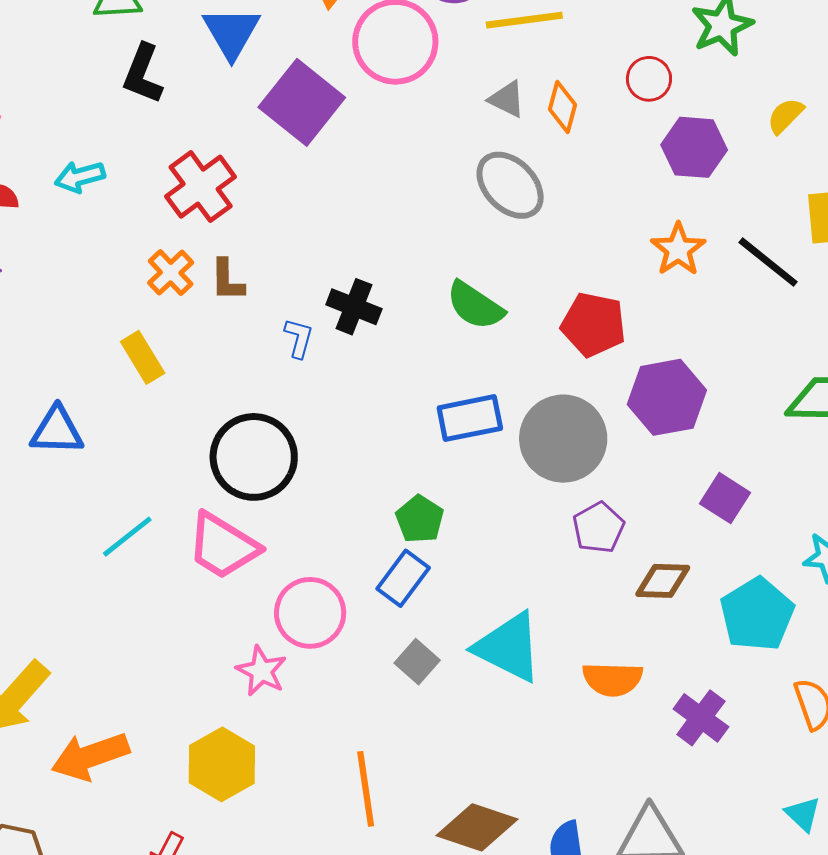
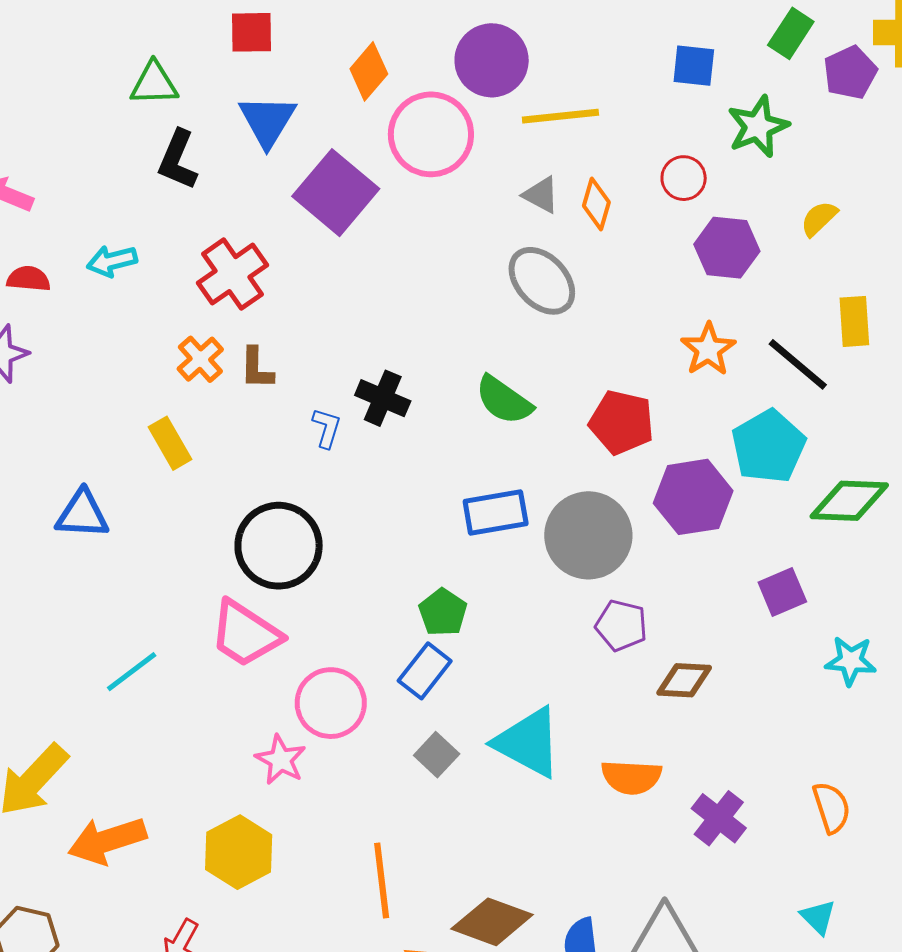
purple square: (725, 498) -> (782, 592), moved, turned 33
purple pentagon: (599, 528) -> (621, 625), turned -30
cyan line: (127, 537) -> (132, 672), moved
cyan pentagon: (757, 614) -> (768, 446), moved

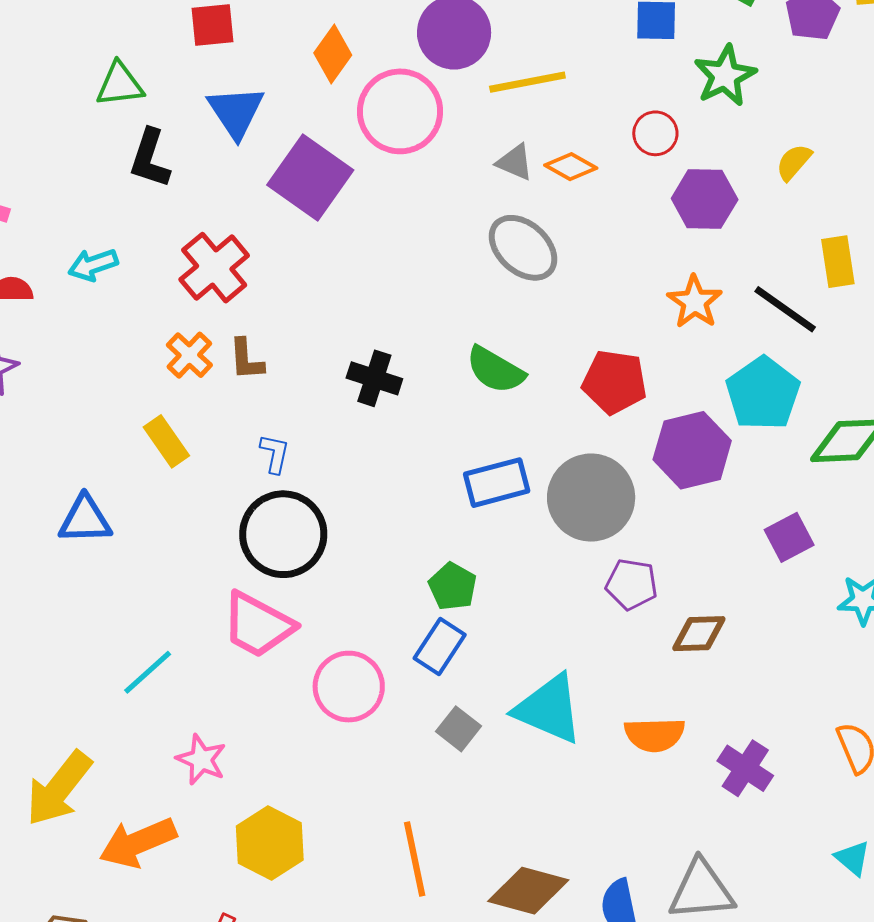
orange diamond: (596, 204) -> (571, 167), turned -72
blue L-shape: (327, 428) -> (275, 454), moved
pink star: (281, 760) -> (201, 760), moved

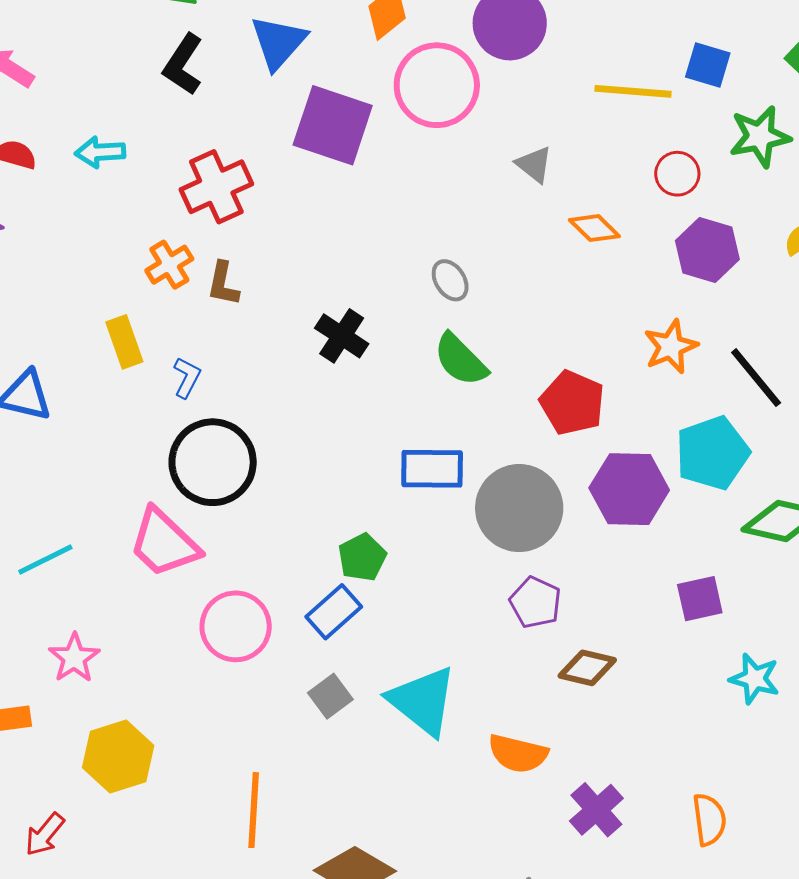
yellow line: (527, 82) -> (633, 91), moved
orange diamond: (571, 167) -> (594, 228), moved
purple square: (310, 178) -> (333, 125), turned -32
gray ellipse: (523, 248) -> (450, 280), moved, size x0.6
blue L-shape: (275, 454) -> (187, 377), moved

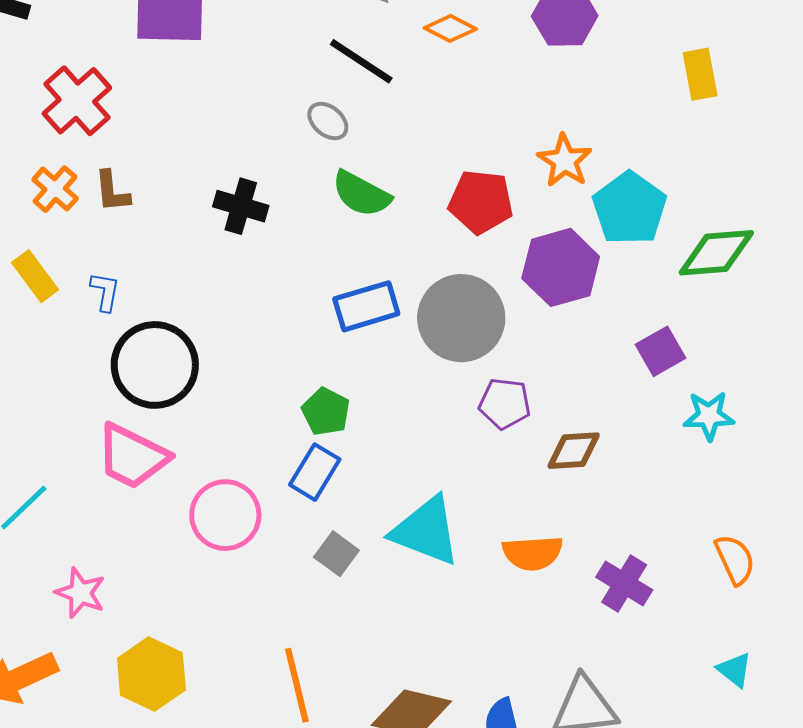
orange star: (671, 347) -> (565, 161), moved
black line: (756, 378) -> (361, 61), moved
cyan star: (755, 679) -> (709, 416), moved

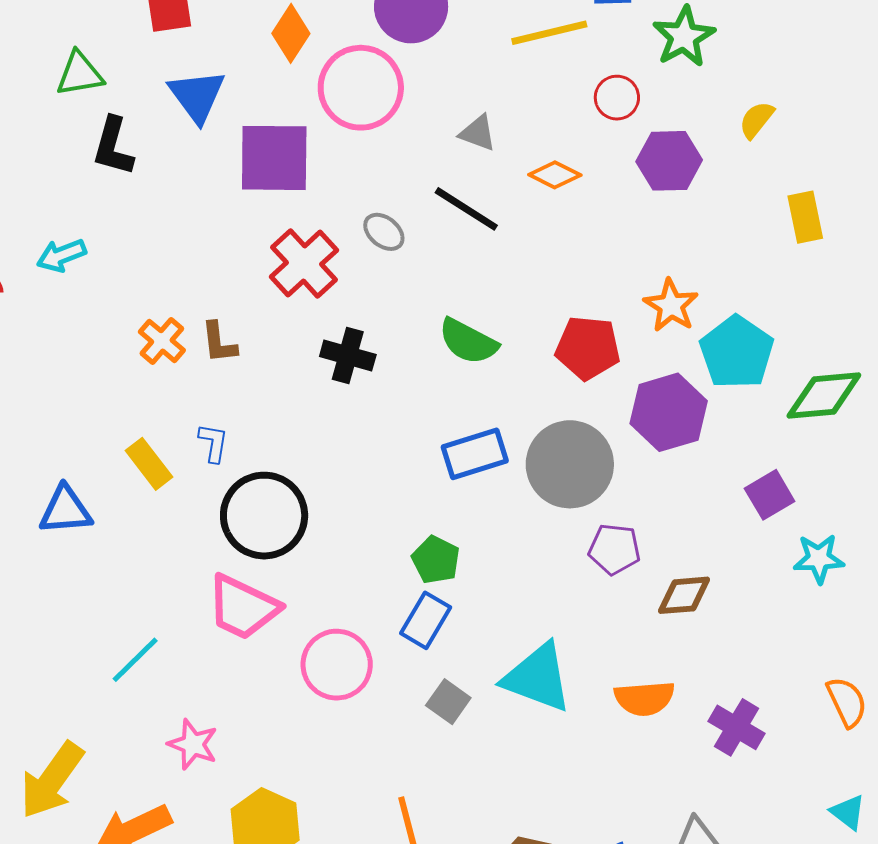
red cross: (77, 101) -> (304, 263), moved
gray ellipse: (328, 121) -> (384, 232), moved
yellow rectangle: (35, 276) -> (149, 464), moved

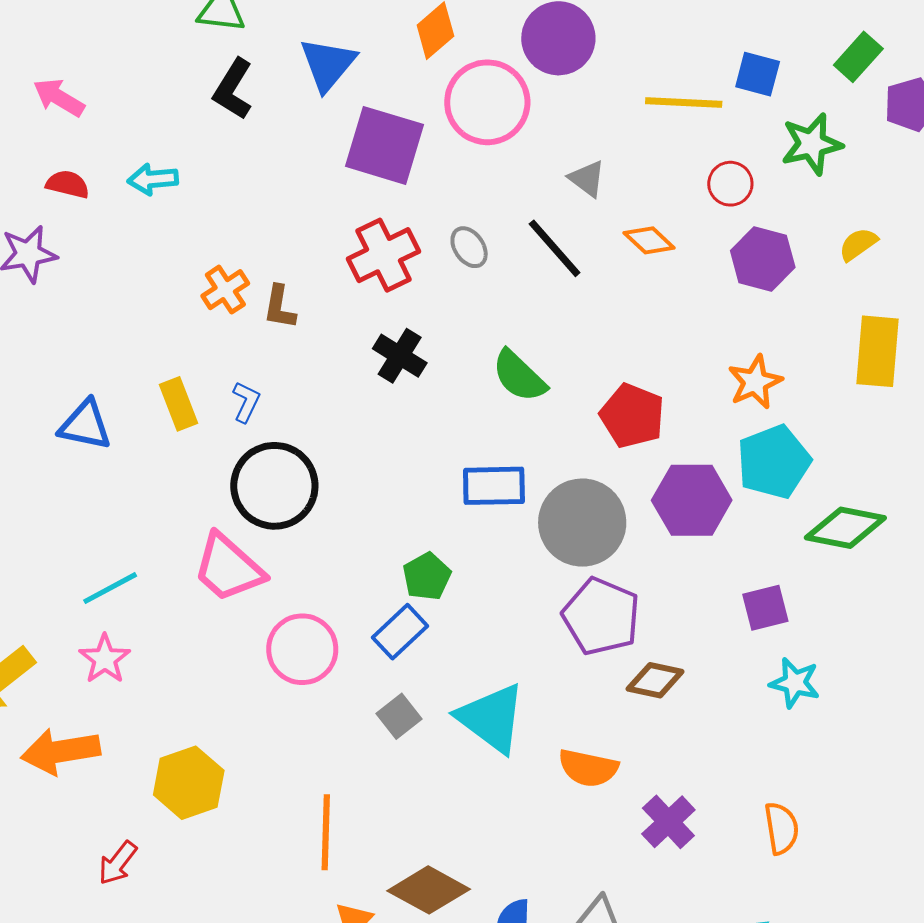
yellow rectangle: (805, 217) -> (878, 351), size x1.4
orange star: (671, 305) -> (755, 382), moved
purple pentagon: (614, 549) -> (601, 616), size x1.5
pink star: (193, 744) -> (105, 659), moved

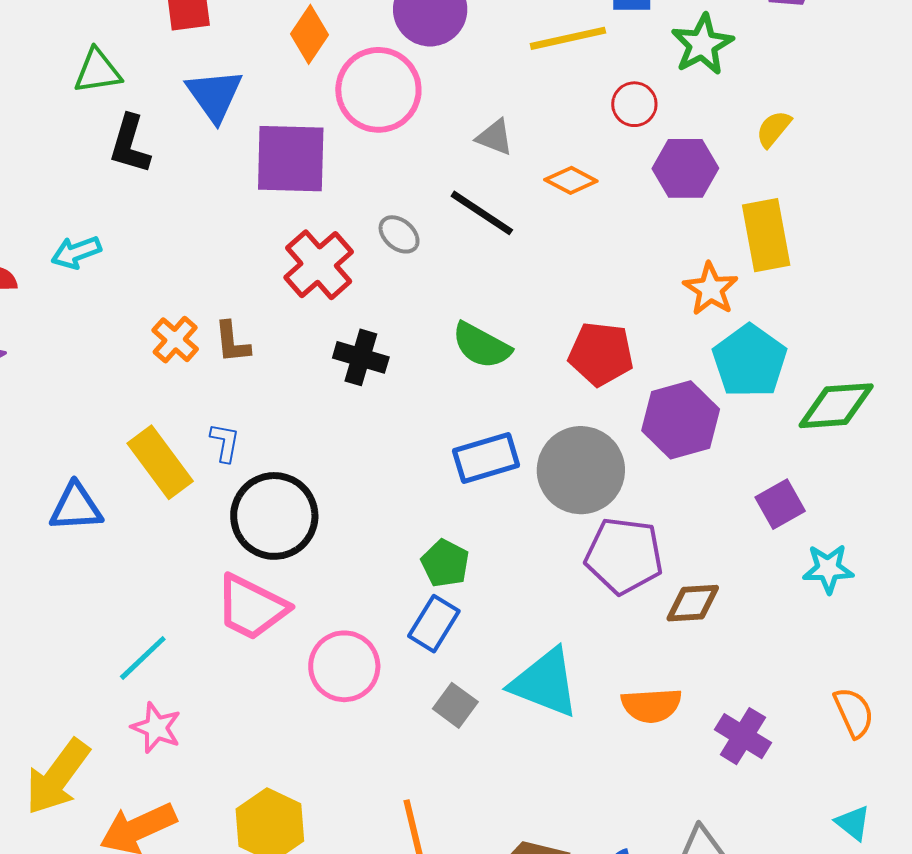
yellow rectangle: (878, 351) -> (766, 235), moved
yellow rectangle: (178, 404) -> (160, 462), size x1.4

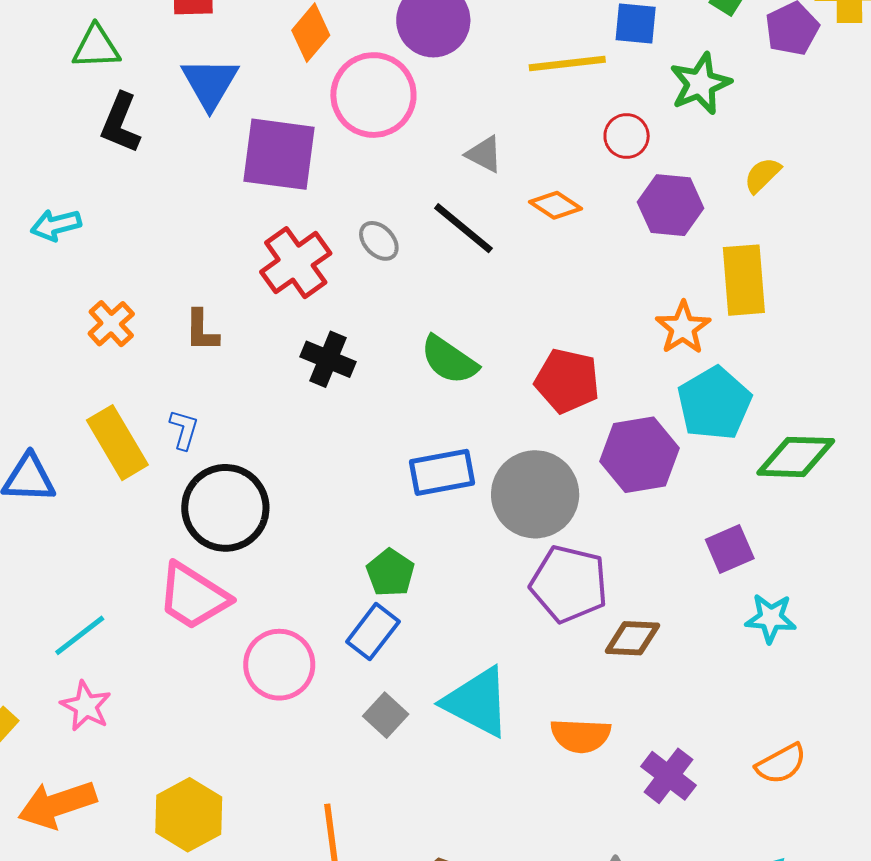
orange cross: (175, 340) -> (111, 324), moved
orange semicircle: (854, 712) -> (781, 764), turned 80

